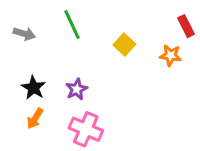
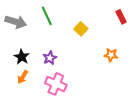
gray arrow: (24, 34) -> (16, 22), size x1.5
orange star: (171, 55) -> (111, 55), moved

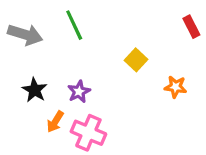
yellow square: (81, 29) -> (136, 60), moved
orange arrow: (23, 77) -> (55, 122), moved

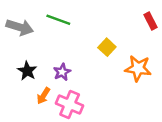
green line: (74, 25) -> (58, 20), turned -45
orange star: (176, 87) -> (138, 68), size x1.5

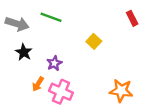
orange star: (138, 68) -> (121, 91), moved
black star: (27, 71) -> (24, 52), moved

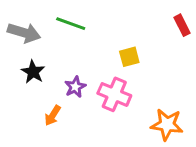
yellow square: (94, 41) -> (129, 57), turned 32
pink cross: (61, 92) -> (114, 94), moved

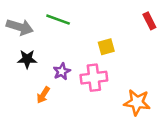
black star: (33, 72) -> (27, 59), turned -30
pink cross: (114, 94) -> (94, 78), turned -30

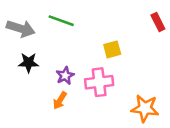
orange arrow: (43, 95) -> (60, 100), moved

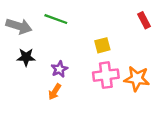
pink cross: (99, 82) -> (106, 75), moved
orange star: (145, 108) -> (137, 79), moved

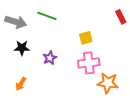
orange star: (137, 79) -> (108, 83), moved
orange arrow: (55, 92) -> (21, 84), moved

